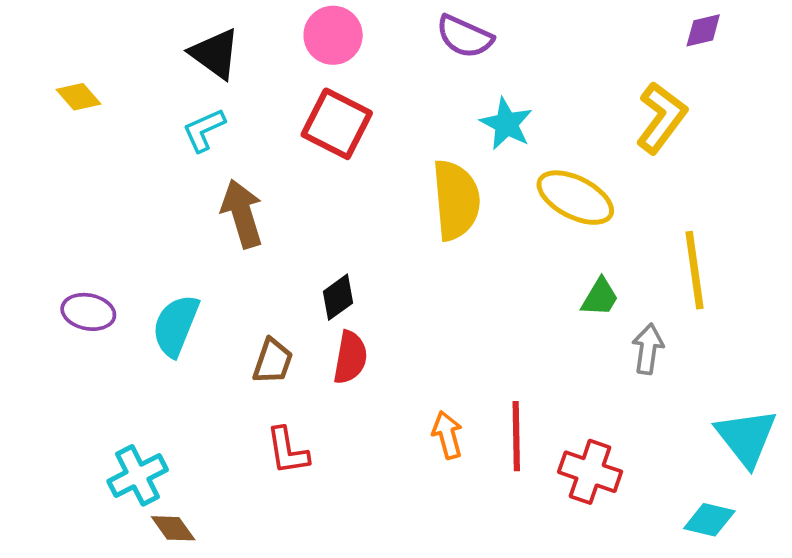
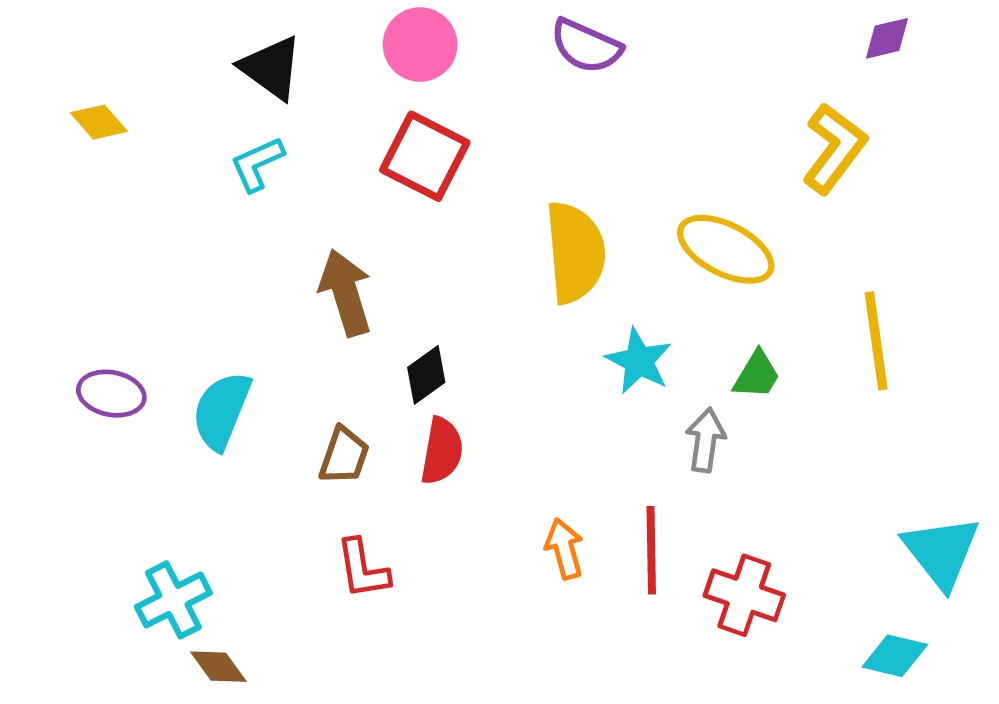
cyan star: (506, 124) -> (639, 361), moved
brown arrow: (242, 214) -> (346, 293), moved
gray arrow: (648, 349) -> (706, 440), moved

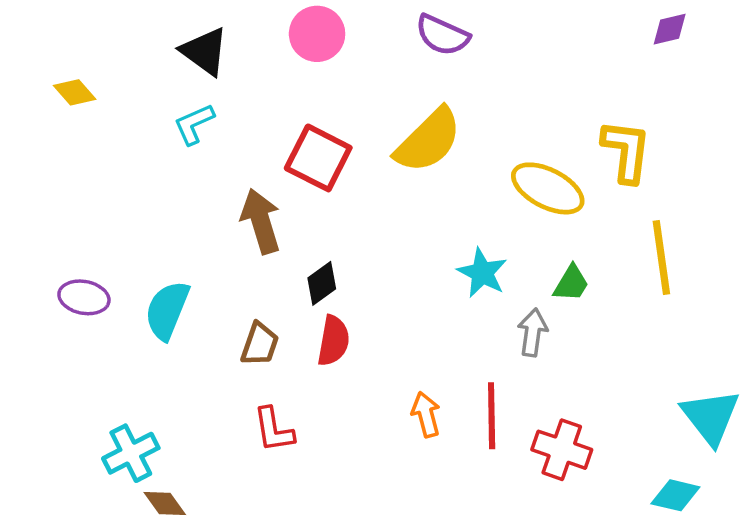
yellow L-shape: (834, 148) -> (626, 151), moved, turned -30
red square: (425, 156) -> (318, 158), moved
yellow semicircle: (575, 252) -> (428, 140), moved, turned 50

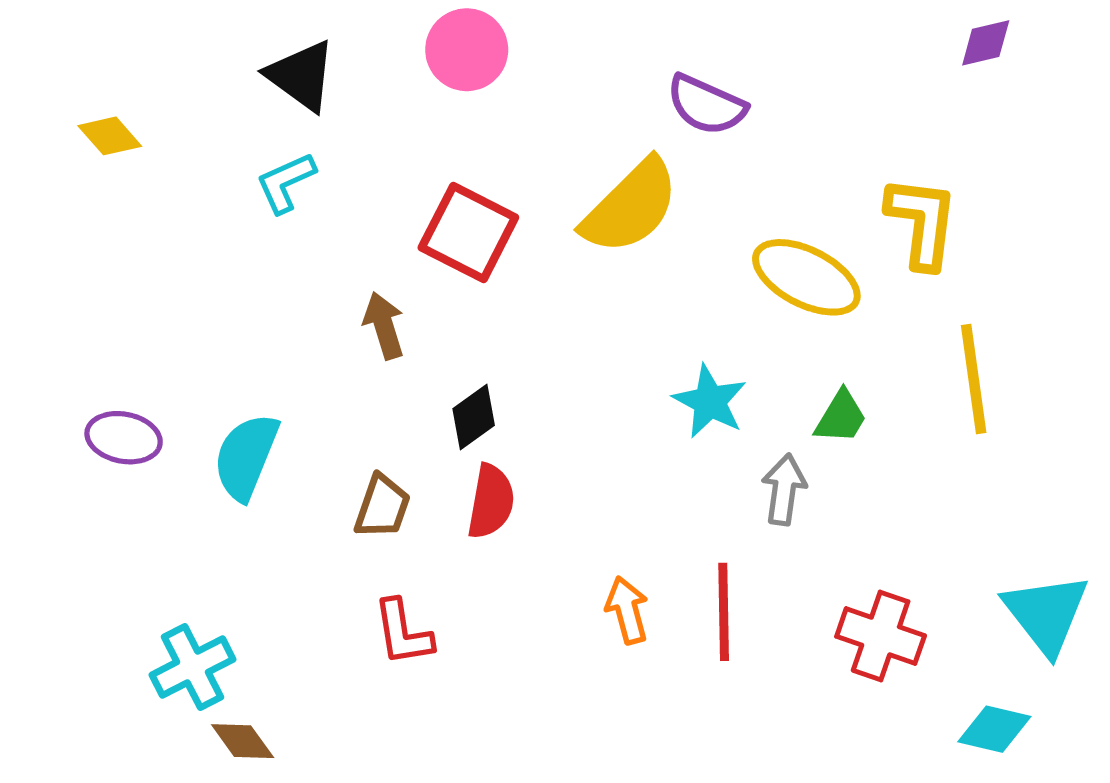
purple semicircle: (442, 35) -> (706, 105), moved
brown arrow: (261, 221) -> (384, 326), size x0.7
red cross: (562, 450) -> (881, 636), moved

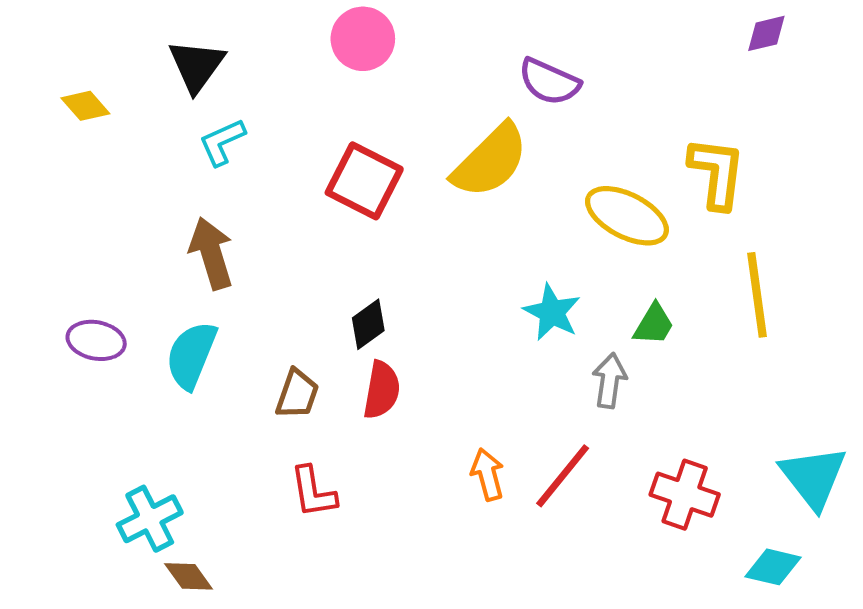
black triangle: (301, 76) -> (197, 66), moved, turned 30
brown arrow: (384, 326) -> (211, 253), moved, size x1.4
red line: (724, 612) -> (563, 476), turned 40

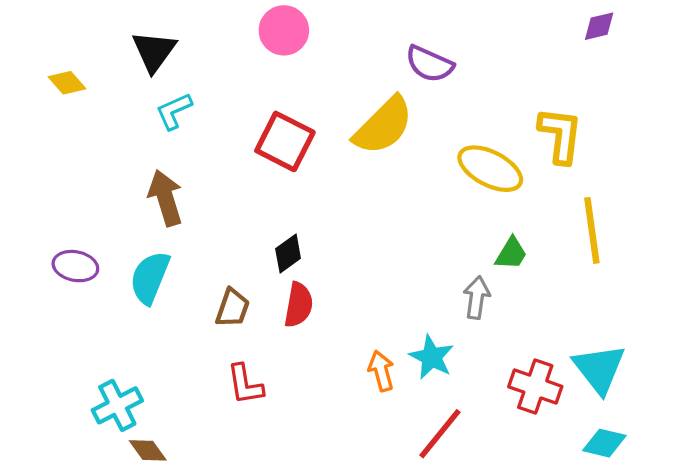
cyan star: (552, 312) -> (432, 357), moved
red line: (563, 476) -> (440, 434), moved
cyan triangle: (813, 477) -> (599, 369), moved

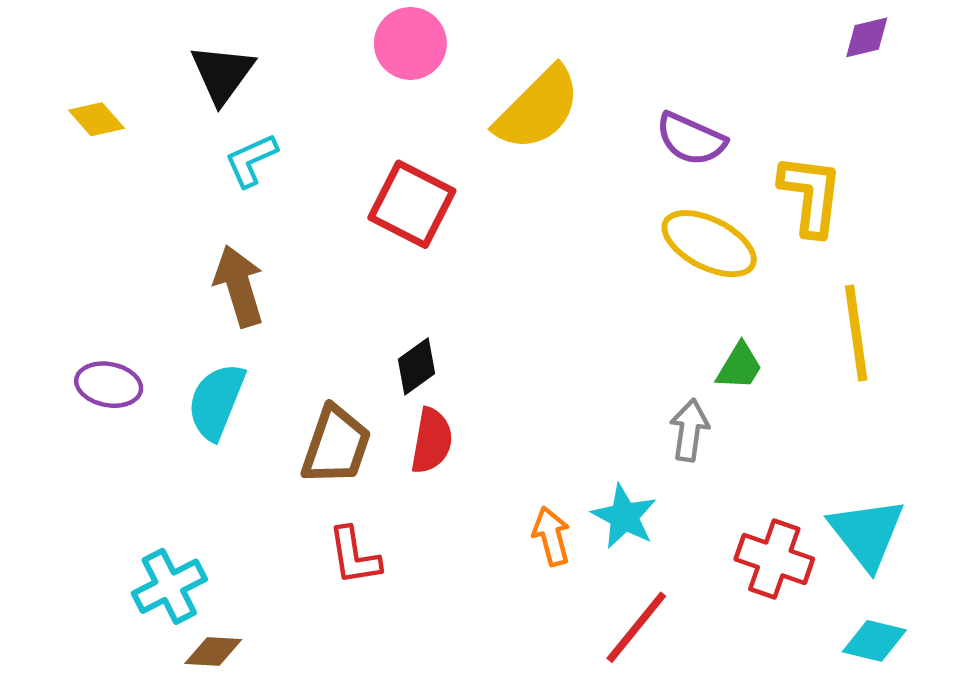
purple semicircle: (429, 64) -> (691, 139), moved
yellow semicircle: (383, 126) -> (538, 109), moved
brown trapezoid: (233, 308) -> (336, 445), size x1.4
brown diamond: (148, 450) -> (213, 651), turned -51

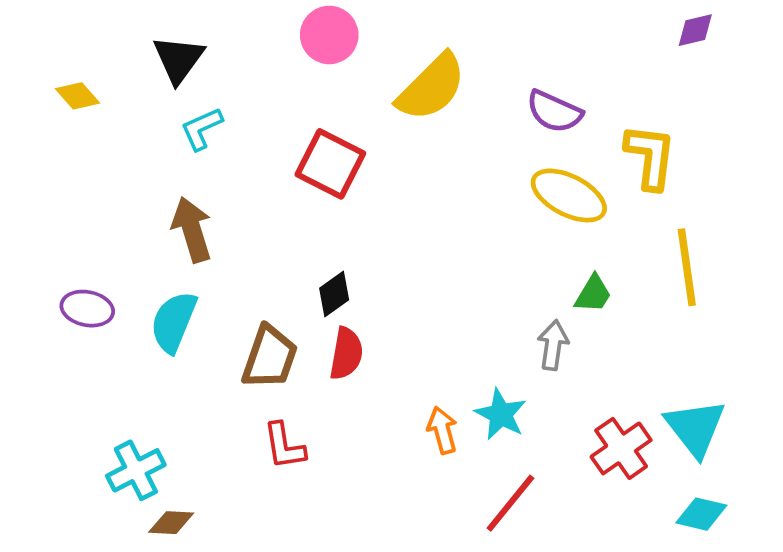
red cross: (774, 559) -> (621, 448), turned 36

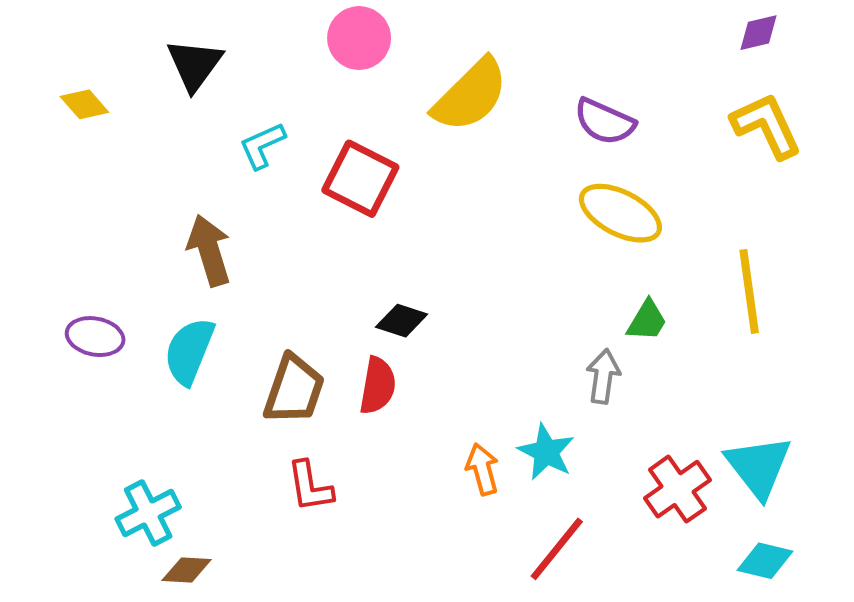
cyan L-shape: (202, 129) -> (262, 145), moved
yellow L-shape: (650, 157) -> (766, 126), moved, turned -32
black diamond: (334, 294) -> (402, 321), moved, turned 54

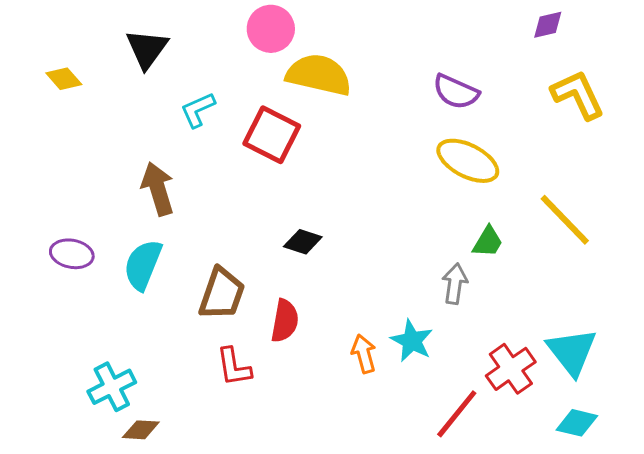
purple diamond: (758, 33) -> (548, 25), moved
yellow semicircle: (471, 95) -> (319, 75), moved, turned -122
yellow line: (749, 291) -> (565, 220), turned -36
red semicircle: (378, 386) -> (285, 321), moved
red line: (557, 549) -> (457, 414), moved

